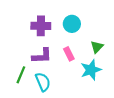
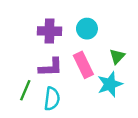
pink rectangle: (69, 54) -> (83, 65), size x1.5
cyan semicircle: (43, 82) -> (52, 99), turned 30

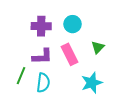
cyan star: (110, 84) -> (92, 83), moved

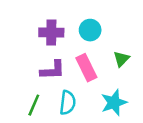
green line: (21, 76) -> (34, 105), moved
cyan semicircle: (43, 83) -> (68, 103), moved

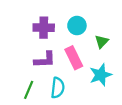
green triangle: (121, 59) -> (102, 42), moved
cyan star: (114, 103) -> (101, 75), moved

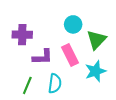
purple cross: (44, 28) -> (22, 35), moved
green triangle: (102, 42) -> (97, 40), size x1.5

